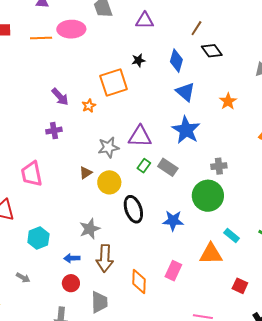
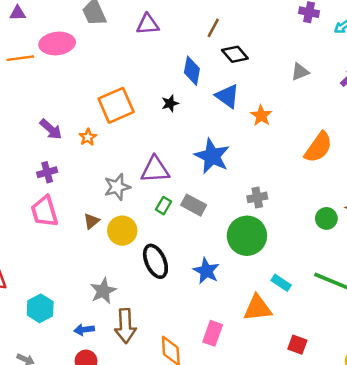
black star: (138, 60) -> (170, 103), moved
blue triangle: (185, 92) -> (227, 96), moved
pink trapezoid: (32, 174) -> (44, 211), moved
blue star: (173, 221) -> (206, 271), turned 30

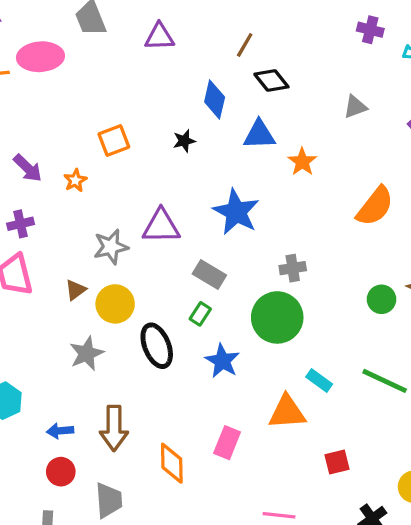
blue triangle: (227, 96) -> (259, 135), turned -40
orange square: (116, 105) -> (114, 140), size x0.7
green rectangle: (163, 206) -> (200, 314), moved
gray star: (103, 291) -> (87, 353), moved
red square: (297, 345) -> (337, 462), turned -36

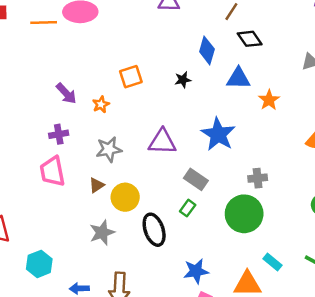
gray star: (111, 247) -> (109, 149), moved
blue star: (222, 361) -> (196, 271), moved, turned 30

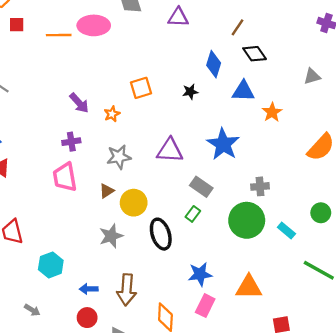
cyan rectangle: (272, 262) -> (286, 230), moved

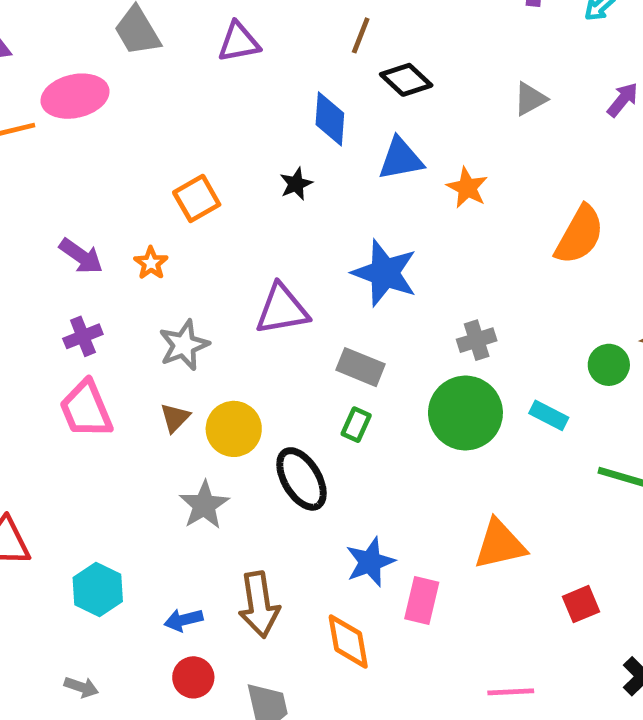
blue star: (200, 274) -> (370, 562), moved

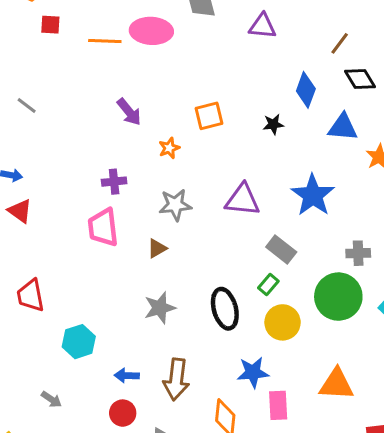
purple arrow: (81, 256) -> (129, 112), moved
yellow circle: (234, 429) -> (283, 322), moved
pink rectangle: (422, 600) -> (278, 405), turned -32

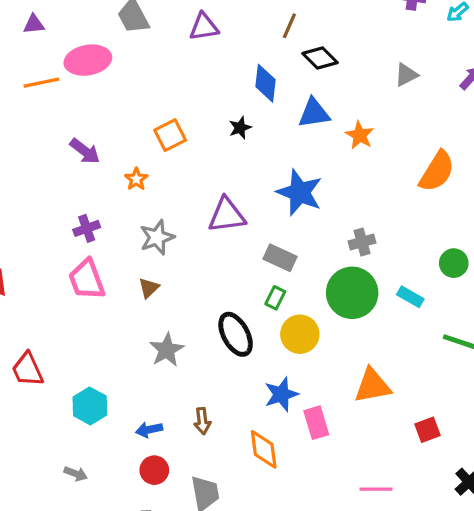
brown arrow: (176, 379) -> (202, 421), size x0.6

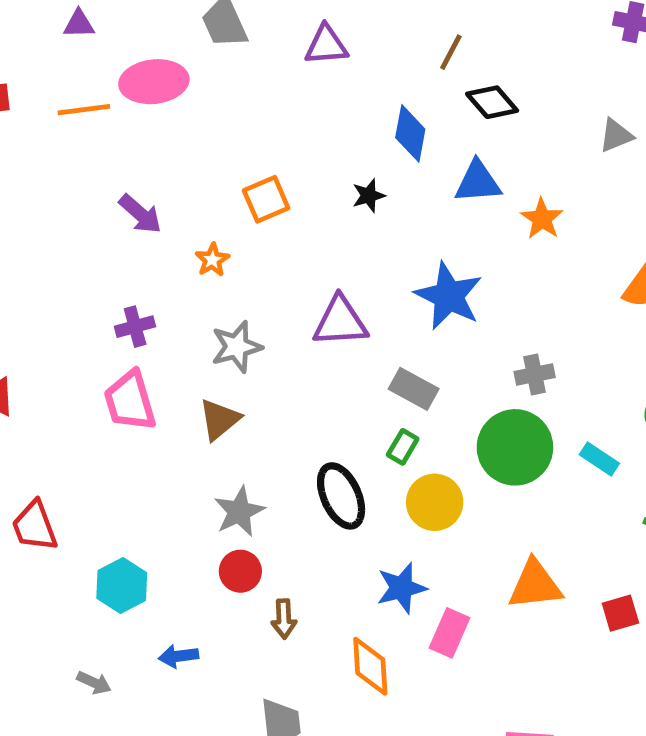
brown triangle: (149, 288) -> (219, 420), size x1.4
pink rectangle: (316, 423) -> (450, 633), turned 36
blue arrow: (149, 430) -> (179, 656), moved
red square: (428, 430) -> (620, 613), moved
red circle: (154, 470) -> (240, 571), moved

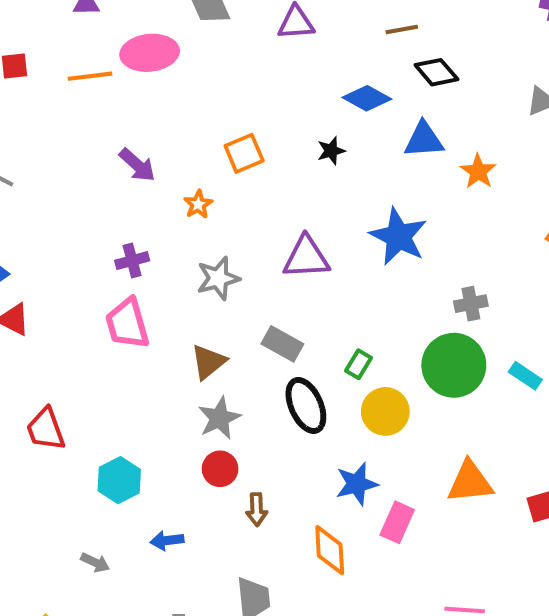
brown line: (451, 52) -> (402, 29), turned 52
blue diamond: (410, 133) -> (367, 98), turned -72
gray rectangle: (414, 389) -> (282, 344), moved
brown triangle: (219, 420) -> (208, 362), moved

